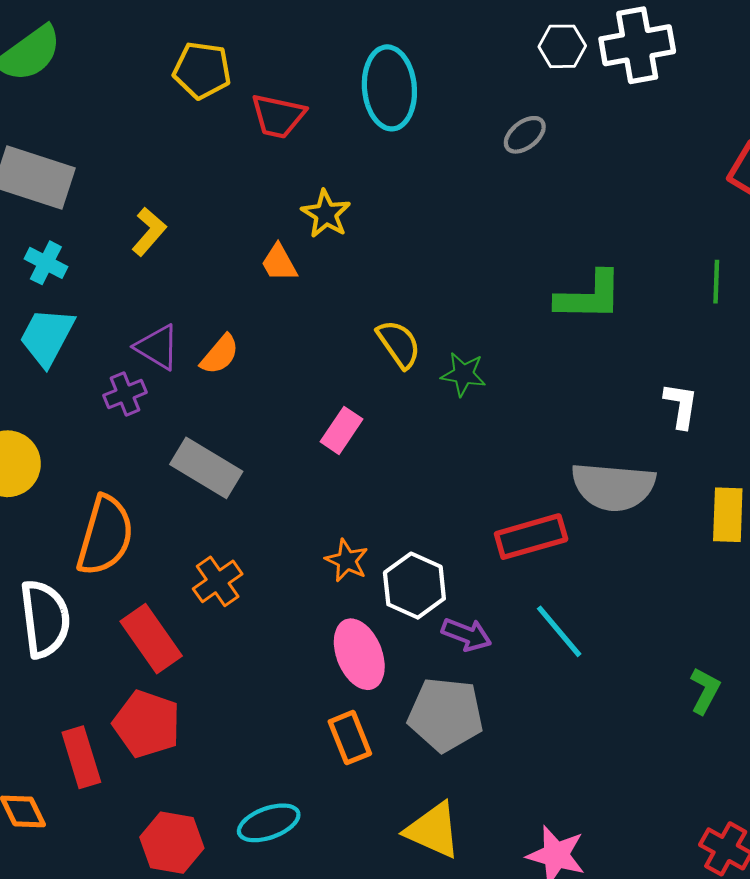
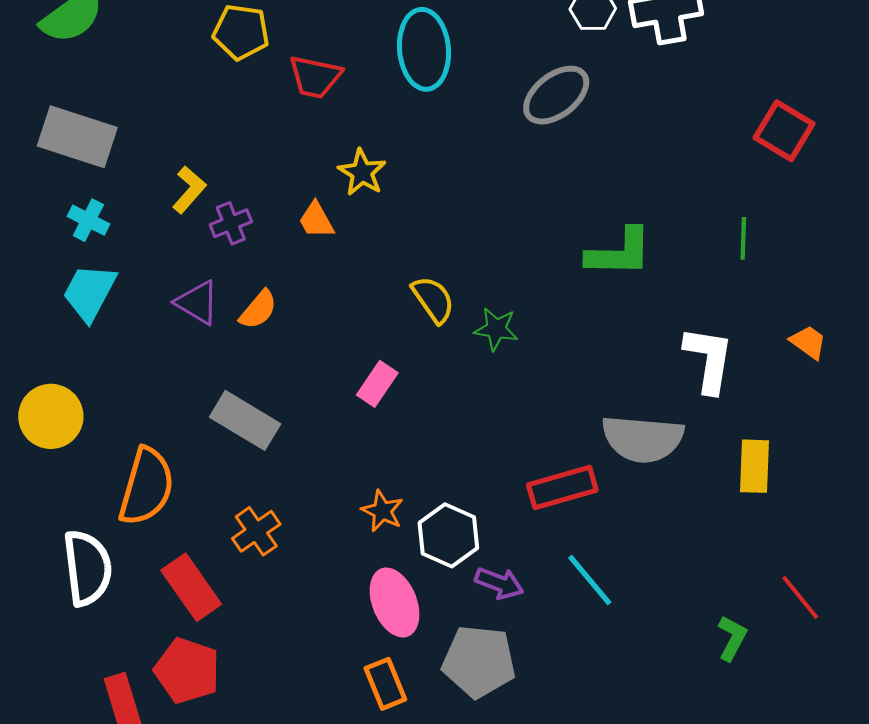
gray ellipse: (525, 135) -> (556, 95), size x1.6
purple cross: (125, 394) -> (231, 223), moved
white L-shape: (681, 405) -> (709, 359), size x1.5

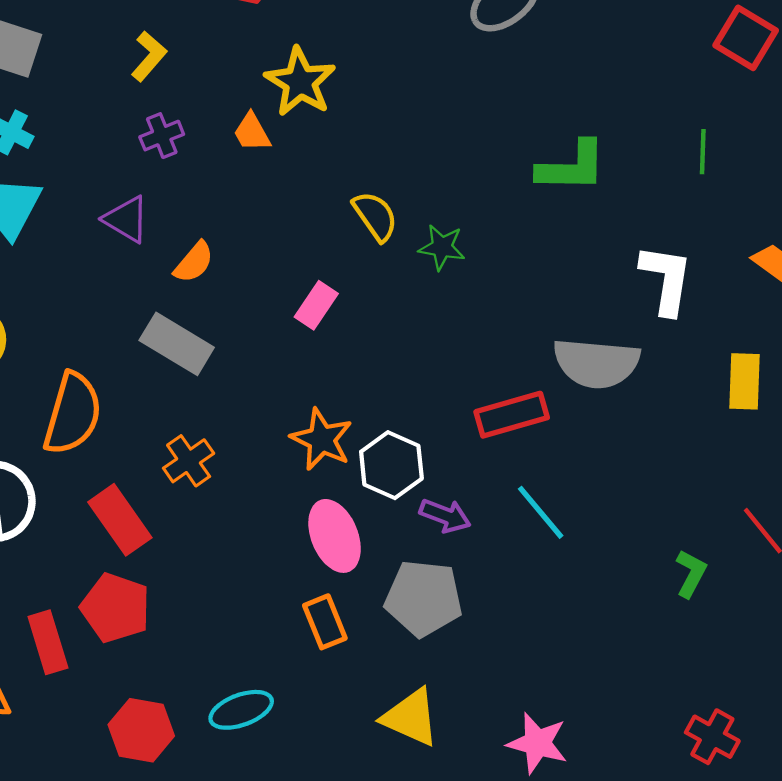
yellow star: (362, 172) -> (300, 82), size x1.4
yellow L-shape: (189, 190) -> (149, 56), moved
orange semicircle: (258, 310) -> (194, 262), moved
yellow rectangle: (754, 466) -> (745, 381), moved
orange star: (382, 511) -> (322, 439), size x1.4

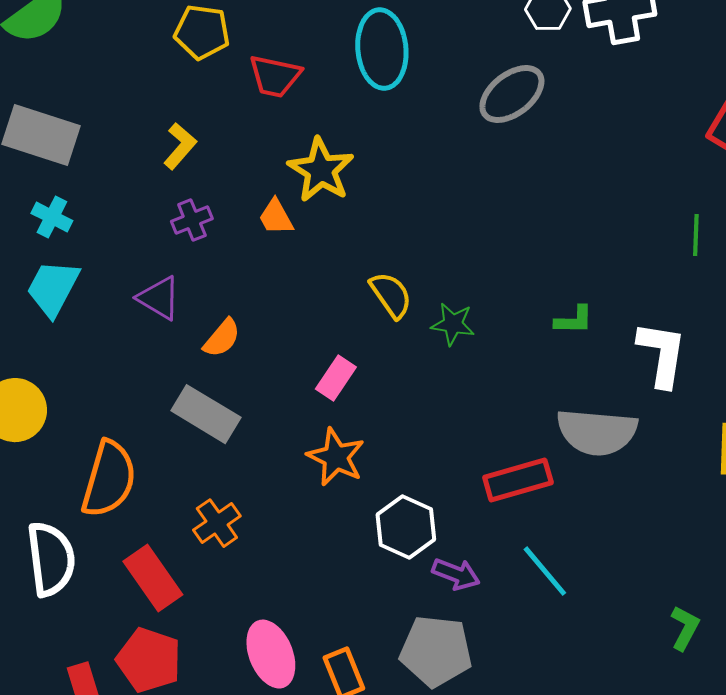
green L-shape: (572, 167) -> (574, 320), moved, size x0.6
orange star: (322, 439) -> (336, 457), moved
pink ellipse: (335, 536) -> (271, 654), moved

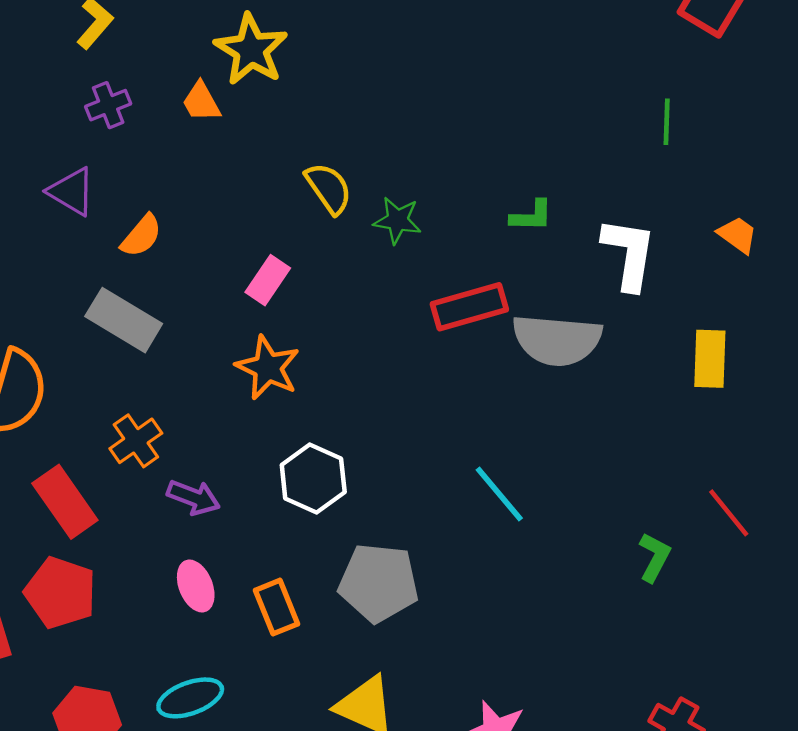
red rectangle: (518, 480) -> (469, 307), moved
white hexagon: (406, 527) -> (313, 479), moved
purple arrow: (456, 574) -> (193, 497), moved
pink ellipse: (271, 654) -> (196, 586), size x0.7

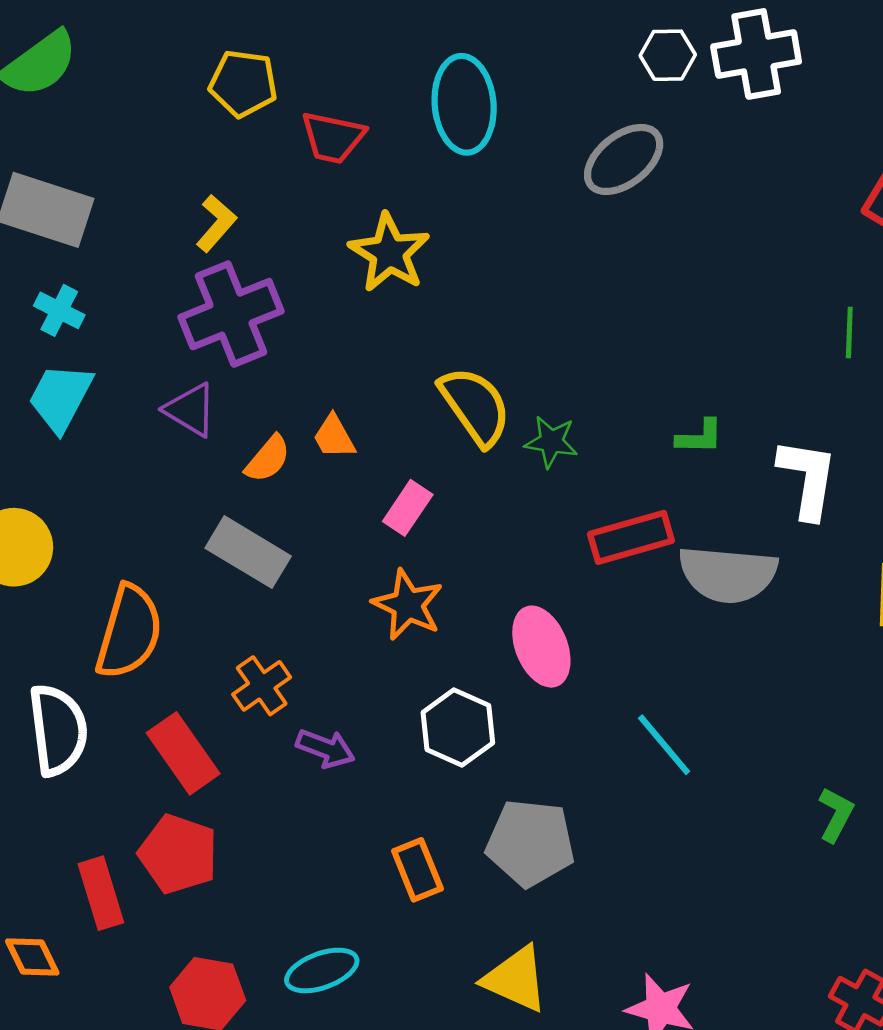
orange trapezoid: (201, 102) -> (334, 437), moved
purple cross: (108, 105) -> (231, 314), size x2.0
yellow semicircle: (329, 188) -> (475, 406), size x1.4
pink ellipse: (196, 586) -> (541, 647), moved, size x1.4

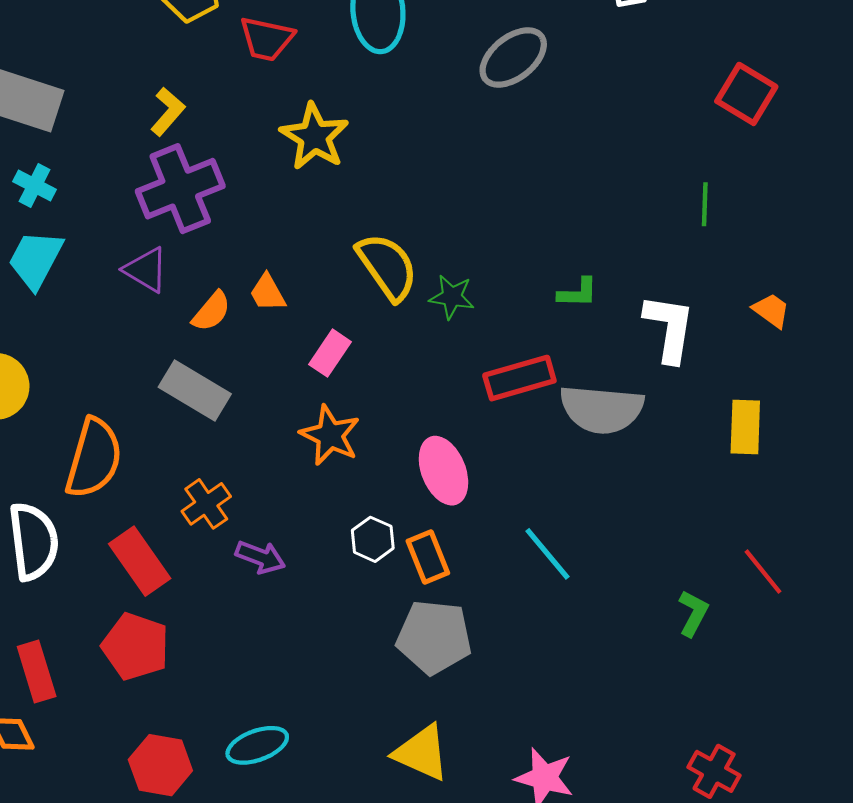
white hexagon: (458, 728) -> (373, 539), size x0.7
orange rectangle: (417, 870) -> (428, 557), moved
red rectangle: (101, 893) -> (37, 671), moved

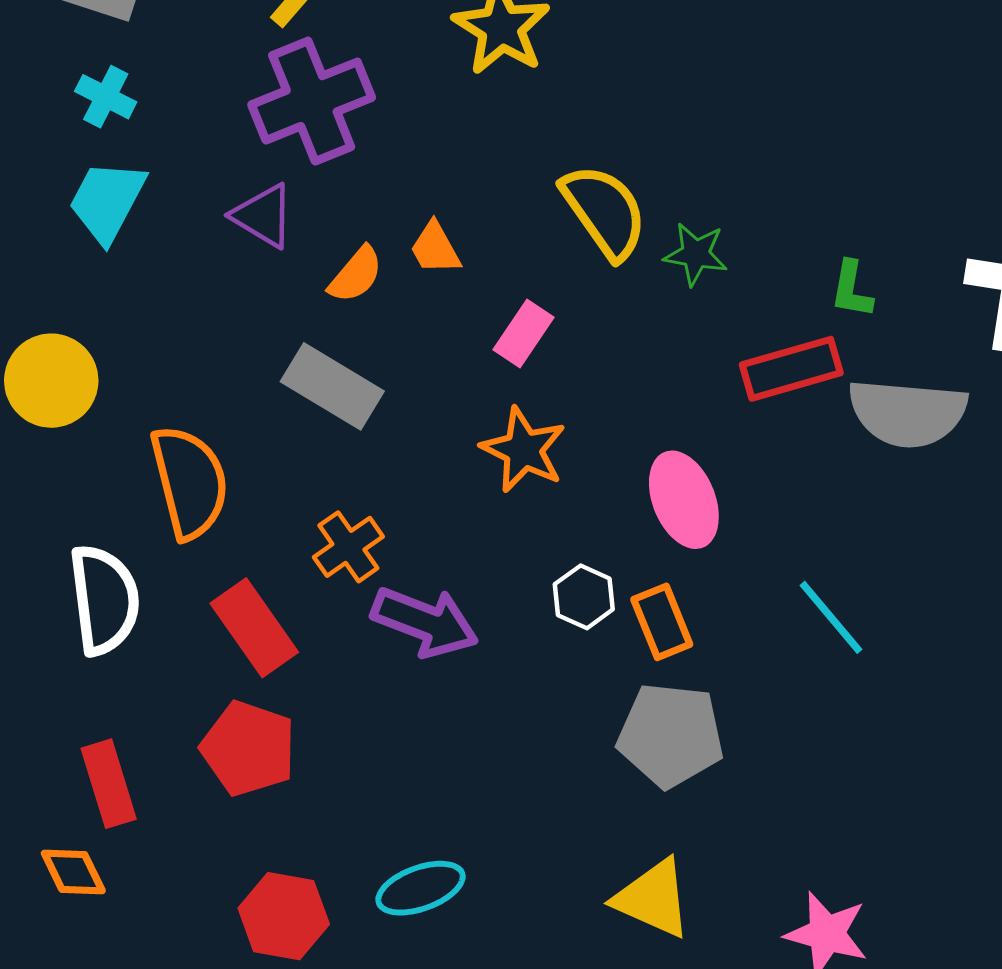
green L-shape: (578, 293) -> (852, 289), moved, turned 99
orange semicircle: (94, 458) -> (190, 482), turned -30
purple arrow: (260, 557) -> (425, 622), size x1.5

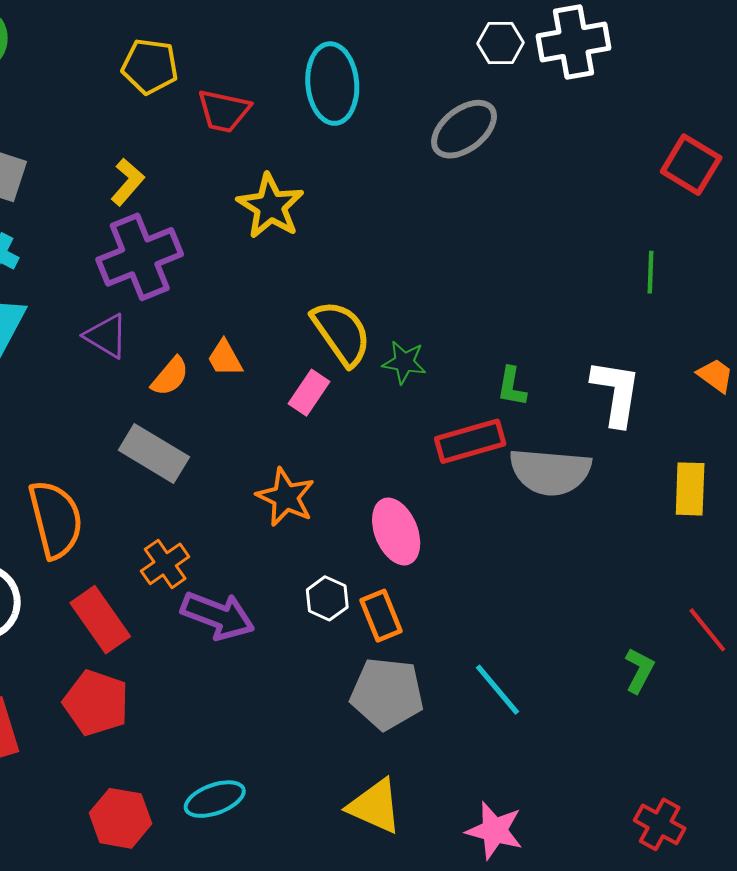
pink rectangle: (523, 334) -> (309, 393), moved
cyan line: (831, 617) -> (497, 690), moved

